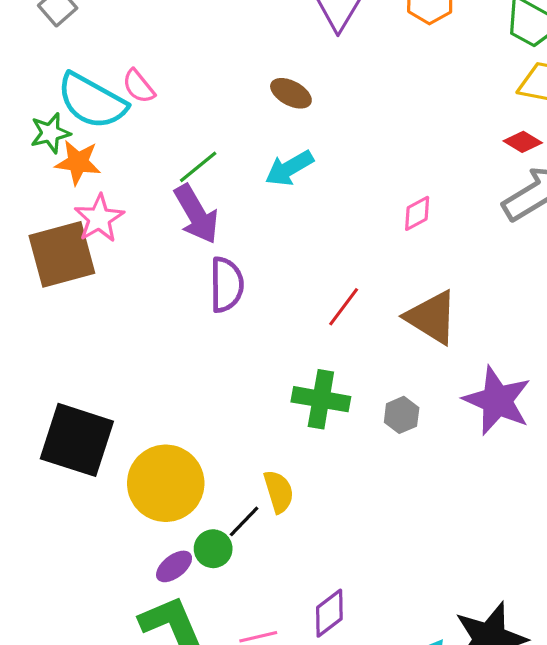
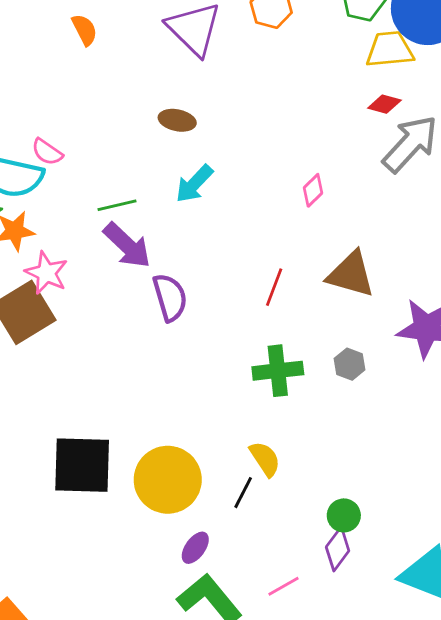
green line: (198, 167) -> (117, 205), turned 42
green circle: (213, 549) -> (344, 515), moved

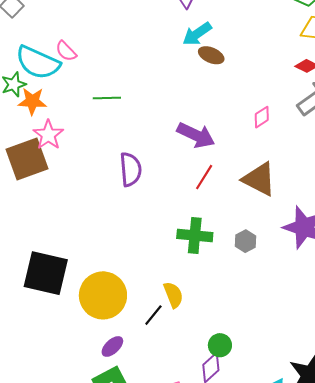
brown ellipse: (177, 120) -> (211, 55), moved
cyan arrow: (194, 184) -> (197, 34), moved
pink diamond: (313, 190) -> (262, 117), moved
purple arrow: (127, 245) -> (196, 135), moved, turned -30

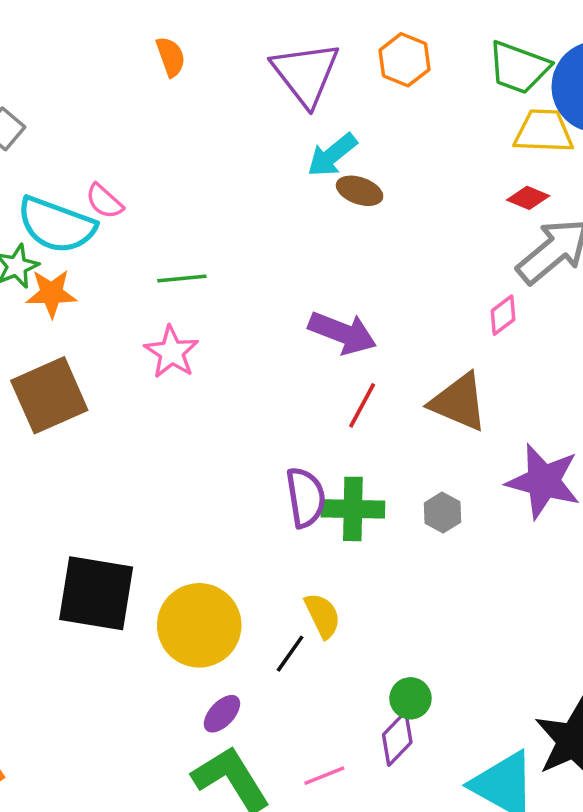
pink diamond: (262, 117) -> (503, 315), moved
pink star: (48, 135) -> (172, 352), moved
purple semicircle: (131, 169) -> (306, 497), moved

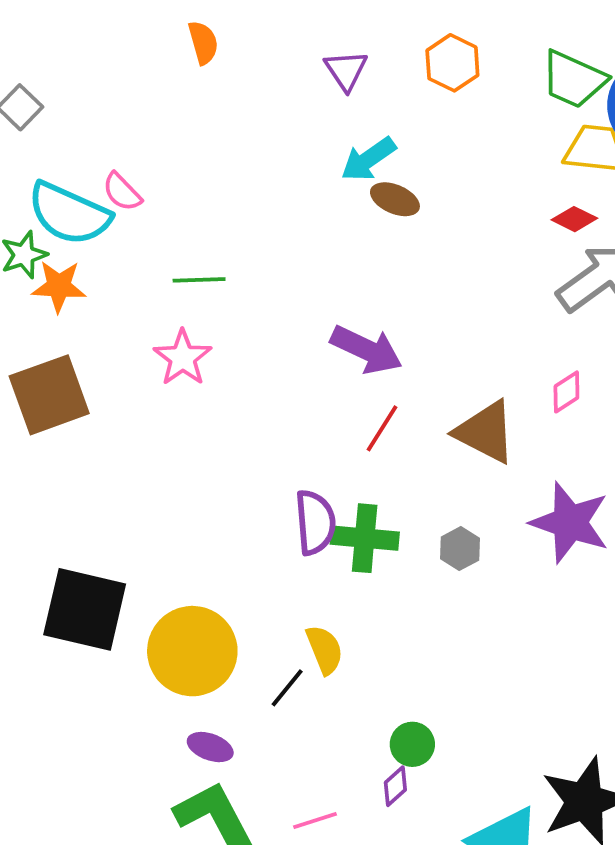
purple triangle: (306, 74) -> (346, 70), size x0.6
pink diamond: (503, 315) -> (566, 392), moved
purple ellipse: (222, 714) -> (210, 747), turned 63
purple diamond: (397, 738) -> (395, 786), size x0.7

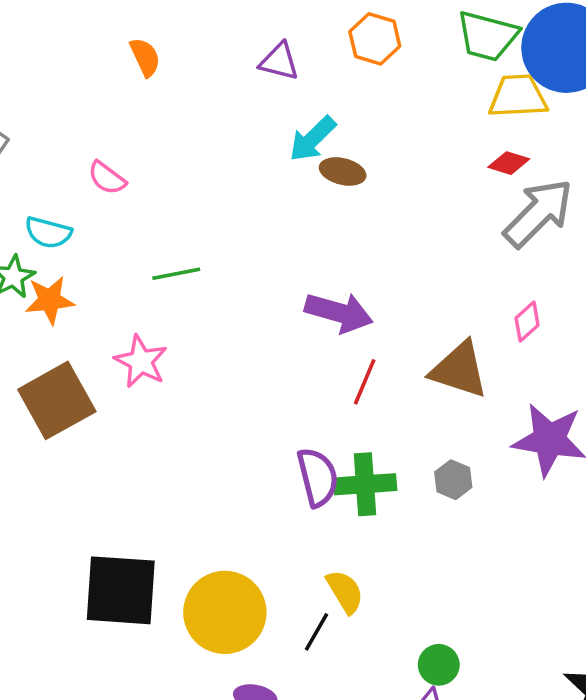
purple triangle: (346, 70) -> (279, 61), turned -33
pink semicircle: (122, 192) -> (107, 178), moved
cyan semicircle: (69, 214) -> (48, 233), size x0.6
pink star: (183, 358) -> (141, 361), moved

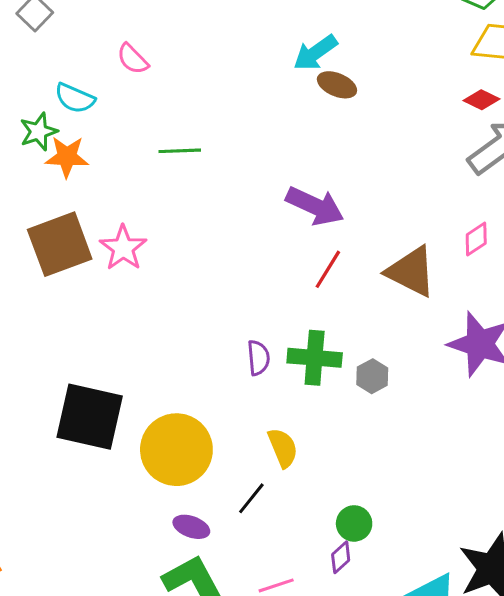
pink star: (141, 361) -> (123, 248), moved
purple semicircle: (318, 477) -> (258, 358), moved, size x0.7
gray hexagon: (453, 480) -> (372, 376), moved
black line: (317, 632) -> (251, 498), moved

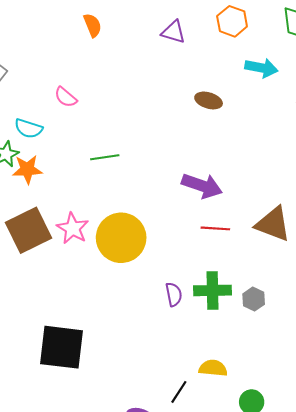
cyan arrow: (315, 53) -> (261, 68), moved, turned -128
red line: (328, 269) -> (215, 228), turned 68
yellow semicircle: (283, 448) -> (213, 368), moved, turned -56
yellow circle: (176, 450) -> (121, 238), moved

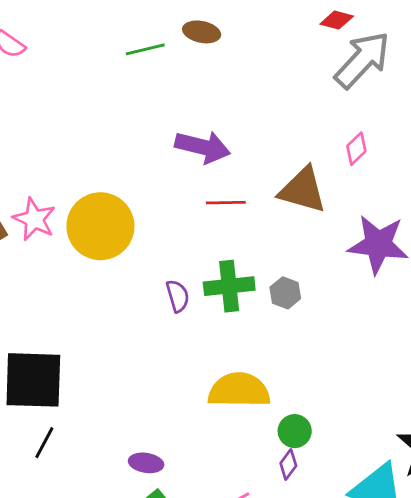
green line: (105, 157) -> (145, 49), moved
yellow semicircle: (213, 368) -> (239, 390), size x1.6
black line: (179, 392) -> (44, 443), moved

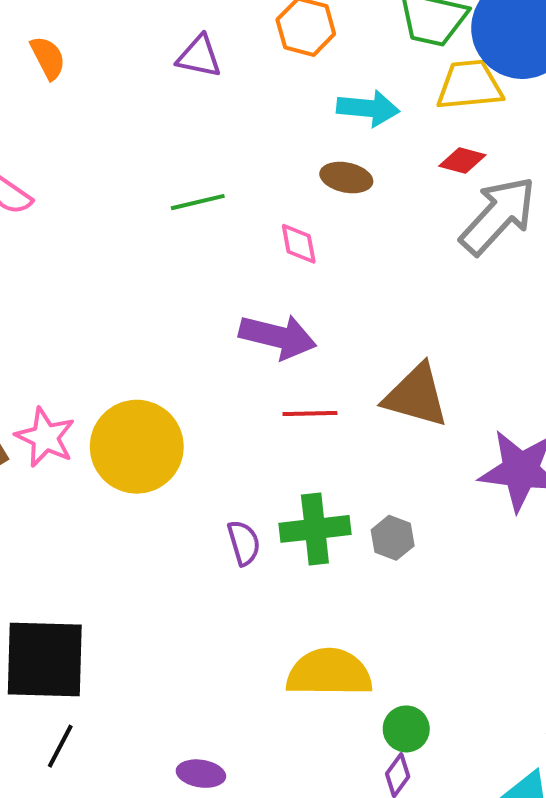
brown ellipse: (202, 32) -> (346, 178), moved
pink diamond: (356, 149) -> (299, 244), moved, turned -56

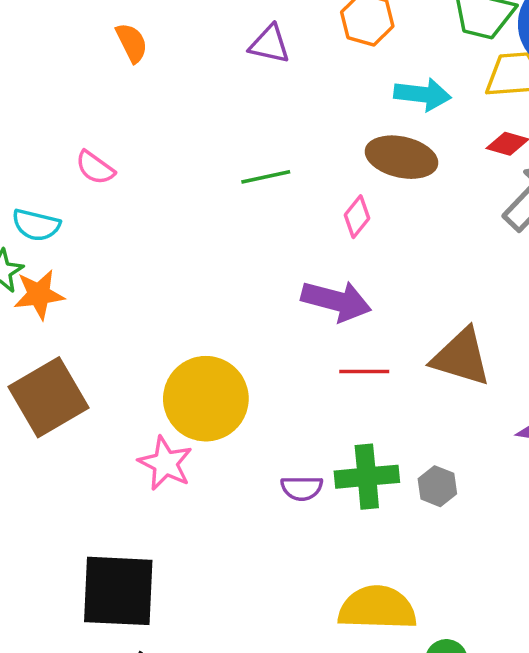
brown ellipse: (346, 178) -> (402, 157), size x1.5
pink diamond: (299, 244) -> (357, 217), turned 48
pink star: (45, 437) -> (165, 463), moved
purple semicircle: (244, 543) -> (302, 488), turned 105

